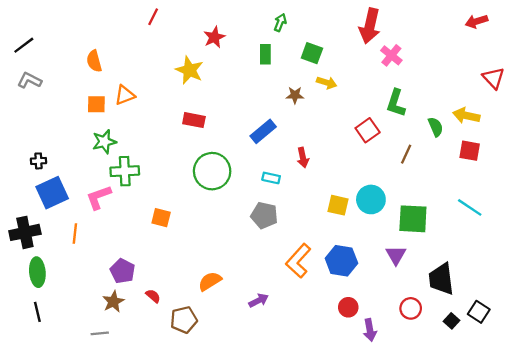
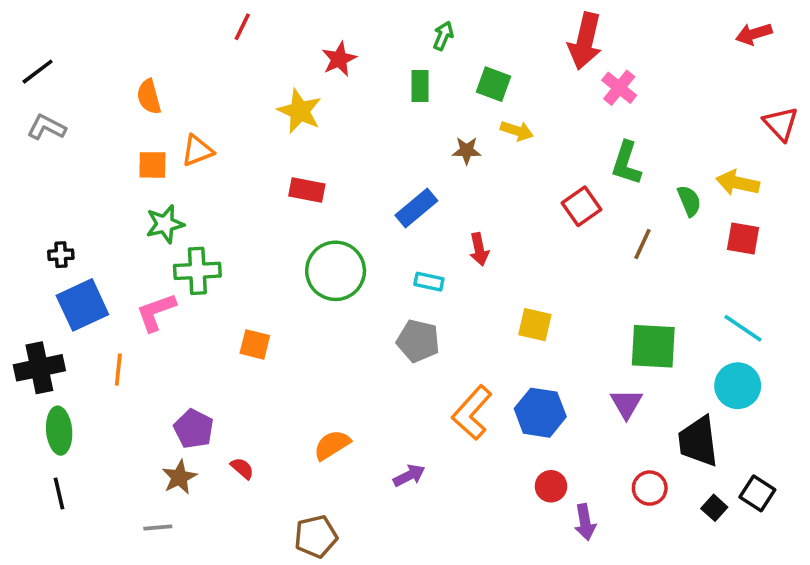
cyan circle: (371, 199) -> (738, 386), moved
brown pentagon: (184, 320) -> (316, 537), moved

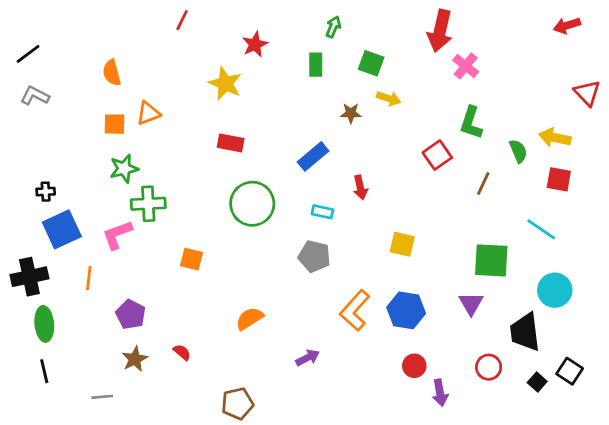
cyan line: (743, 328) -> (541, 229), moved
purple pentagon: (194, 429) -> (131, 314), moved
orange semicircle: (332, 445) -> (250, 319), moved
gray line: (158, 528) -> (102, 397), moved

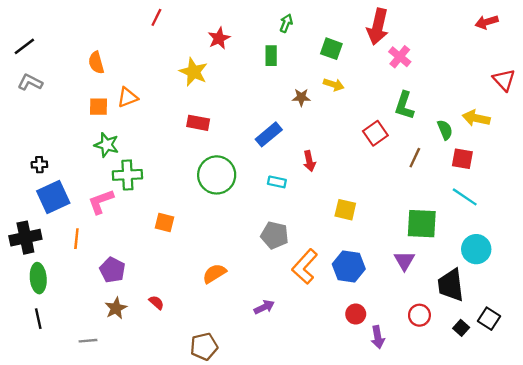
green square: (371, 63) -> (331, 49), moved
green star: (124, 169) -> (107, 145), turned 30
red square: (559, 179) -> (462, 159), moved
gray pentagon: (314, 256) -> (275, 235), moved

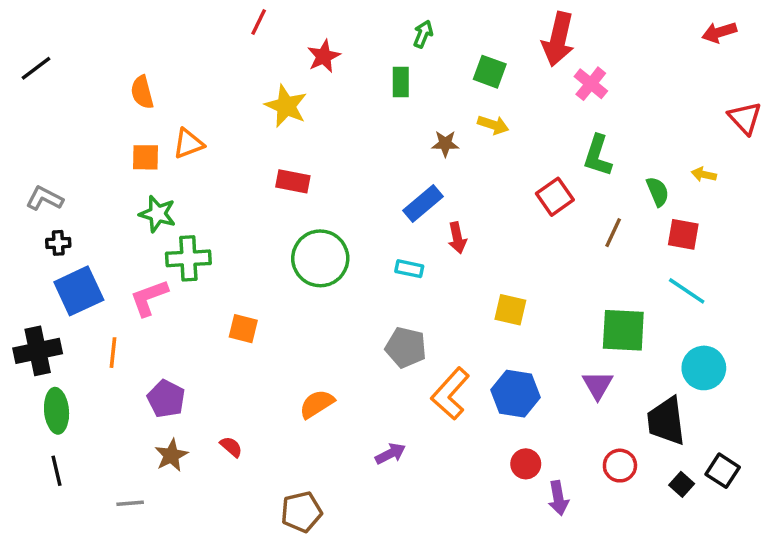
red line: (156, 17) -> (259, 22), moved
gray L-shape: (30, 82) -> (45, 198), moved
yellow arrow: (476, 118) -> (704, 174), size x0.6
blue rectangle: (269, 134) -> (423, 204), moved

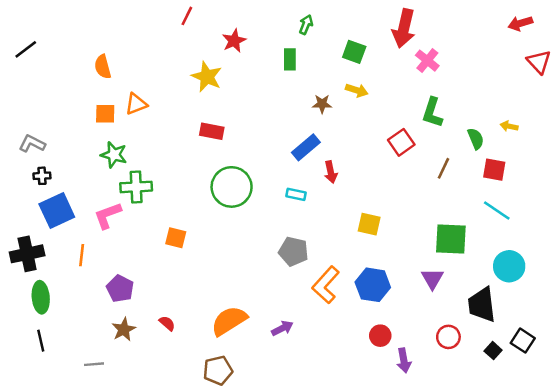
red triangle: (745, 118) -> (539, 62), moved
orange semicircle: (317, 404) -> (229, 321), moved, size x1.4

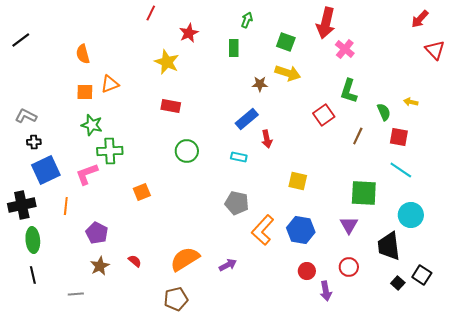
red arrow: (520, 23) -> (420, 19), turned -30
yellow arrow: (357, 90) -> (288, 73), size x1.4
green circle: (232, 187) -> (187, 151), size x0.7
orange square: (176, 238) -> (142, 192), turned -36
red circle: (448, 337) -> (349, 267), moved

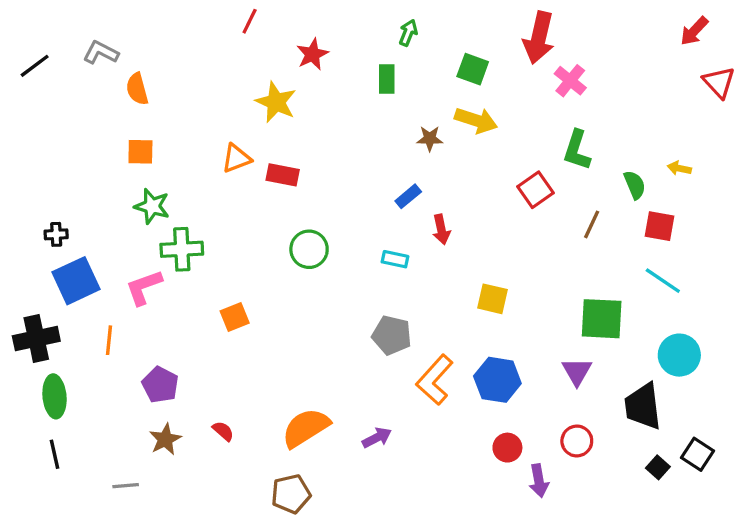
orange triangle: (110, 84) -> (236, 158), moved
gray L-shape: (26, 116) -> (101, 53), moved
blue rectangle: (247, 119) -> (408, 196), size x0.7

